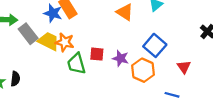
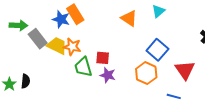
purple star: (120, 58) -> (108, 75), moved
red triangle: (184, 67) -> (185, 70), size x1.5

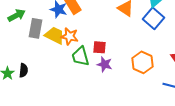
green arrow: (18, 25) -> (16, 15), turned -30
gray rectangle: (38, 39) -> (36, 28), turned 48
blue square: (157, 50) -> (154, 18), moved

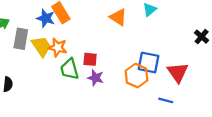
blue square: (154, 18) -> (149, 63), moved, turned -30
yellow trapezoid: (54, 35) -> (41, 46), turned 30

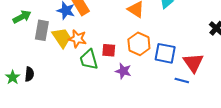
orange hexagon: (137, 76) -> (139, 44), moved
purple star: (95, 78) -> (123, 71), moved
blue line: (166, 100) -> (182, 80), moved

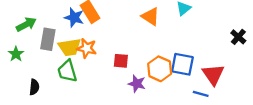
yellow trapezoid: (62, 38) -> (70, 47), turned 115
orange hexagon: (139, 44) -> (160, 69), moved
green trapezoid: (89, 60) -> (67, 71), moved
green star: (13, 77) -> (16, 54), moved

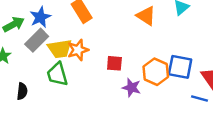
blue star: (74, 18) -> (40, 17), moved, turned 30
gray rectangle: (48, 39) -> (37, 40), turned 35
orange star: (87, 48) -> (78, 50), turned -30

